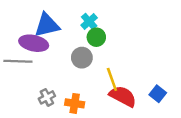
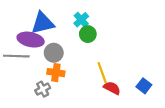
gray circle: (82, 58) -> (54, 53), moved
red semicircle: (123, 96) -> (112, 88), size x0.7
orange cross: (75, 103) -> (56, 73), moved

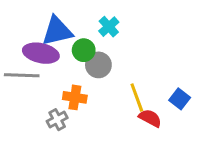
green circle: (88, 34) -> (84, 50), moved
gray circle: (54, 53) -> (98, 65), moved
blue square: (144, 86) -> (180, 99), moved

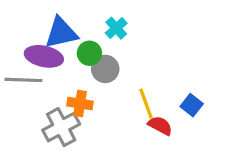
gray cross: (57, 120) -> (61, 127), size x1.6

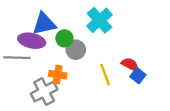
cyan cross: (116, 28) -> (100, 20), moved, size x1.6
red semicircle: (160, 126) -> (130, 64), moved

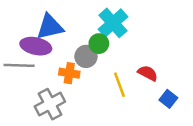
green circle: (64, 38) -> (99, 44), moved
orange cross: (58, 75) -> (69, 73), moved
blue square: (138, 76) -> (168, 99), moved

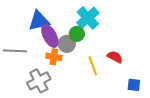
purple ellipse: (36, 46) -> (50, 36), moved, turned 50
blue square: (168, 99) -> (134, 85), moved, turned -32

